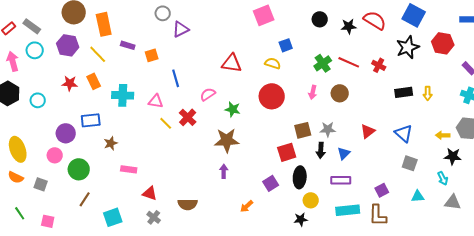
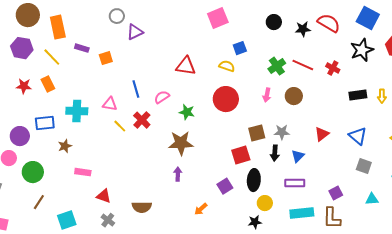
blue line: (176, 78) -> (136, 89), moved
cyan cross: (123, 95) -> (77, 111), moved

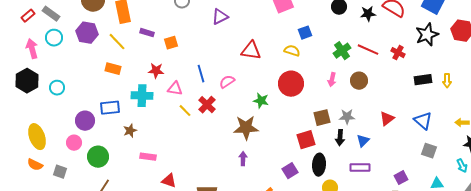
purple triangle: (135, 32) -> (220, 17), moved
orange rectangle: (48, 84) -> (113, 69), turned -49
red star: (24, 86) -> (156, 71), moved
green star: (187, 112) -> (261, 101), moved

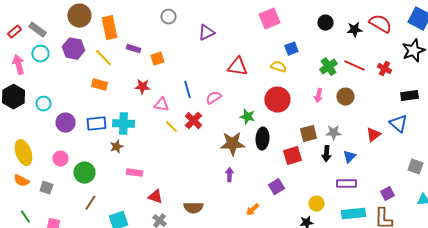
cyan cross: (142, 96) -> (123, 124), moved
purple circle: (85, 121) -> (65, 123), moved
blue triangle: (423, 121) -> (398, 124), moved
black ellipse: (319, 165) -> (262, 139), moved

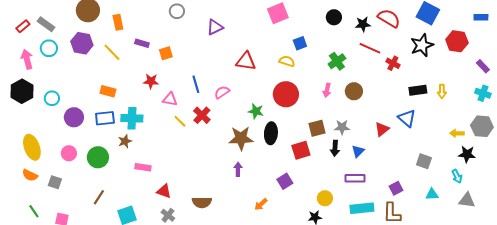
orange rectangle: (109, 28) -> (118, 22), size x0.7
red line: (354, 66) -> (370, 48), moved
orange rectangle: (99, 85) -> (108, 91), moved
green circle: (84, 173) -> (98, 157), moved

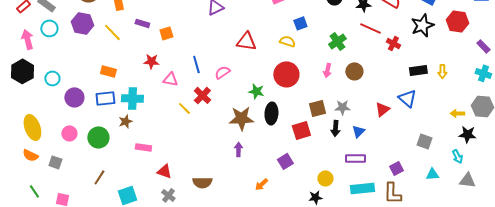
yellow line: (180, 121) -> (184, 108), moved

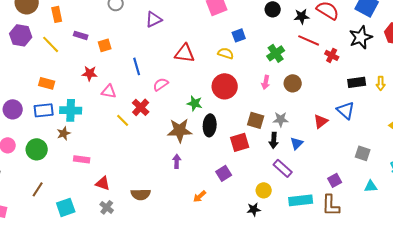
blue line: (196, 64) -> (137, 66), moved
brown square: (317, 108) -> (256, 120), turned 30
purple rectangle: (355, 158) -> (283, 168), moved, turned 42

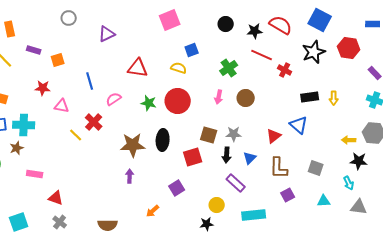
green star: (195, 103) -> (149, 103), moved
brown semicircle: (141, 194) -> (108, 225), moved
brown L-shape: (331, 205) -> (279, 168), moved

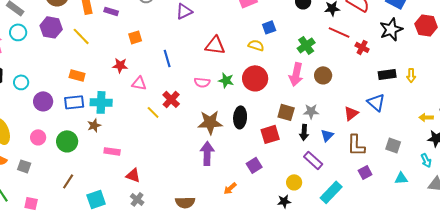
purple rectangle: (34, 50) -> (111, 11), moved
pink arrow: (219, 97) -> (296, 74), size x1.6
pink semicircle: (114, 99) -> (202, 82), moved, turned -140
purple arrow: (130, 176) -> (207, 153), size x1.6
cyan rectangle: (254, 215) -> (331, 192), turned -40

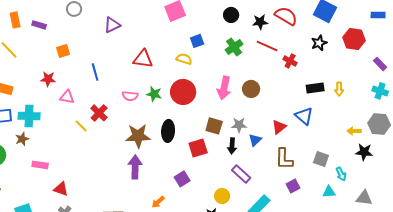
black star: (391, 29) -> (319, 43), size x0.7
green cross: (306, 45) -> (234, 47), moved
blue triangle: (327, 135) -> (255, 140), moved
cyan arrow: (426, 160) -> (341, 174), moved

